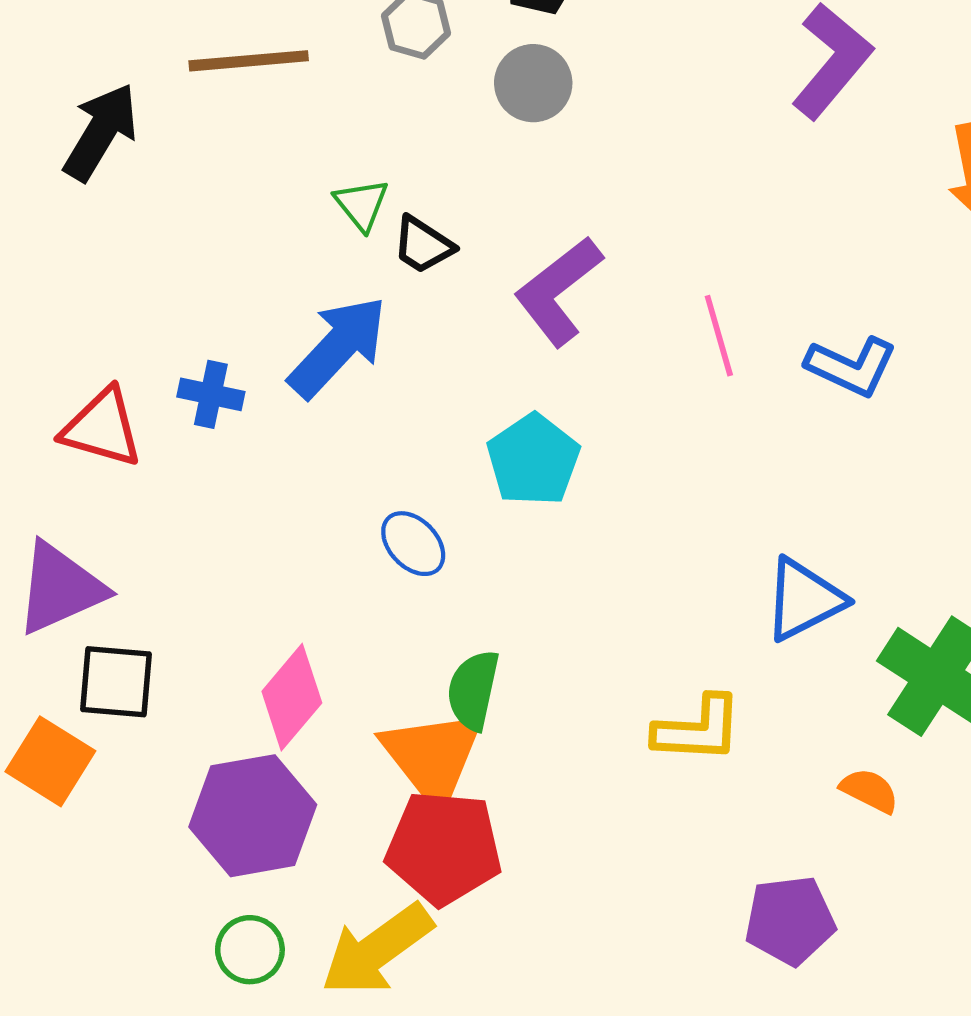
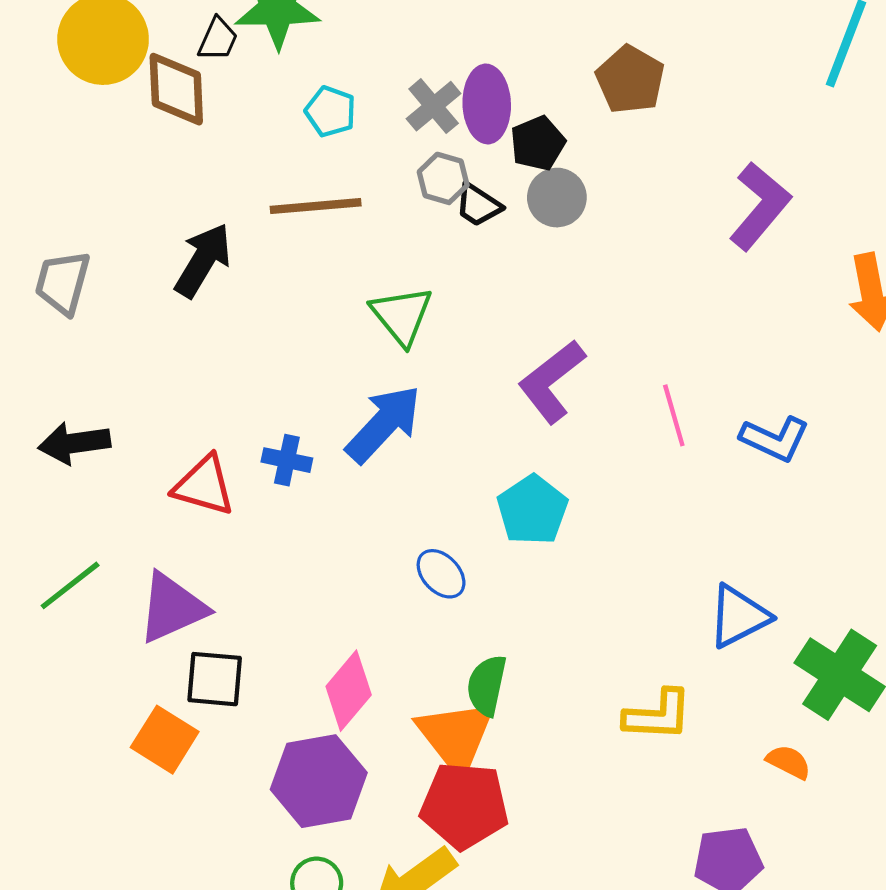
gray circle: (533, 83) -> (557, 198), moved
green triangle: (362, 205) -> (402, 316), size x1.5
black trapezoid: (423, 245) -> (478, 205), moved

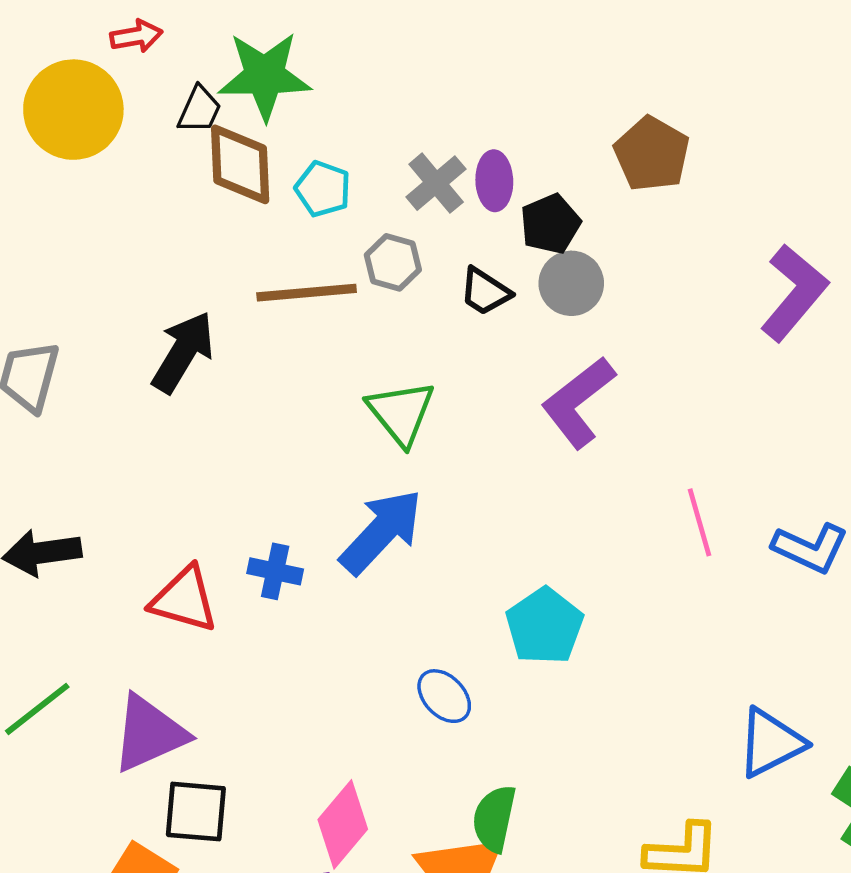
brown diamond: (176, 89) -> (240, 164), moved
purple ellipse: (487, 104) -> (494, 181), size x0.7
gray hexagon: (443, 178) -> (393, 262), moved
purple L-shape: (552, 381) -> (578, 402), moved

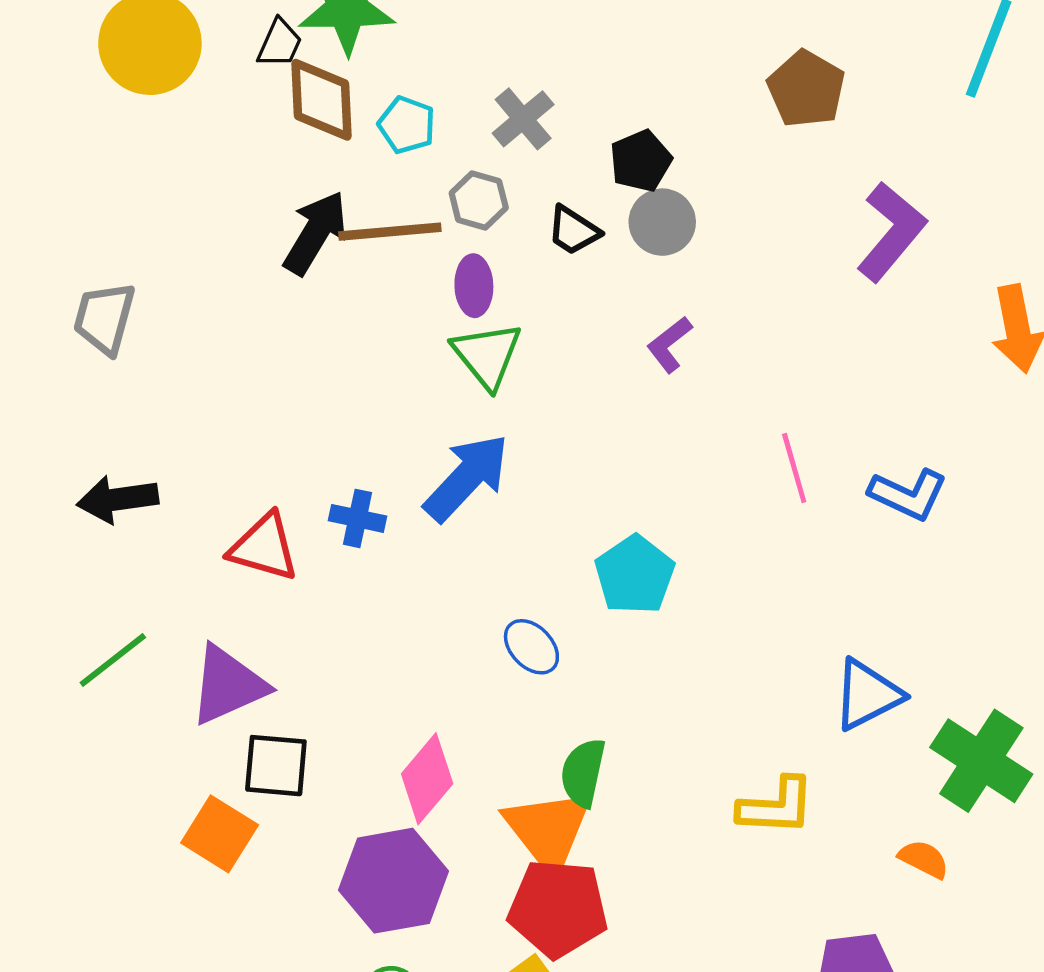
brown pentagon: (652, 154) -> (806, 89), moved
purple ellipse: (494, 181) -> (474, 286), moved
black arrow: (183, 352) -> (316, 233), moved
purple L-shape: (578, 402) -> (669, 344), size x0.6

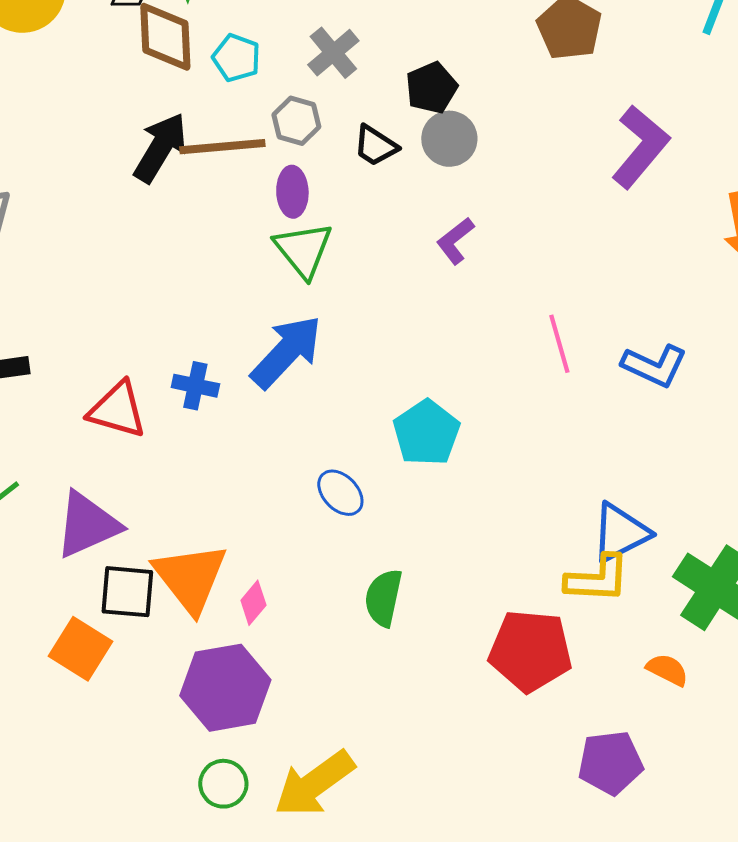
pink diamond: (427, 779) -> (253, 603), size x0.6
yellow L-shape: (776, 806) -> (597, 579), moved
orange triangle: (548, 830) -> (190, 578), moved
red pentagon: (558, 908) -> (530, 651), moved

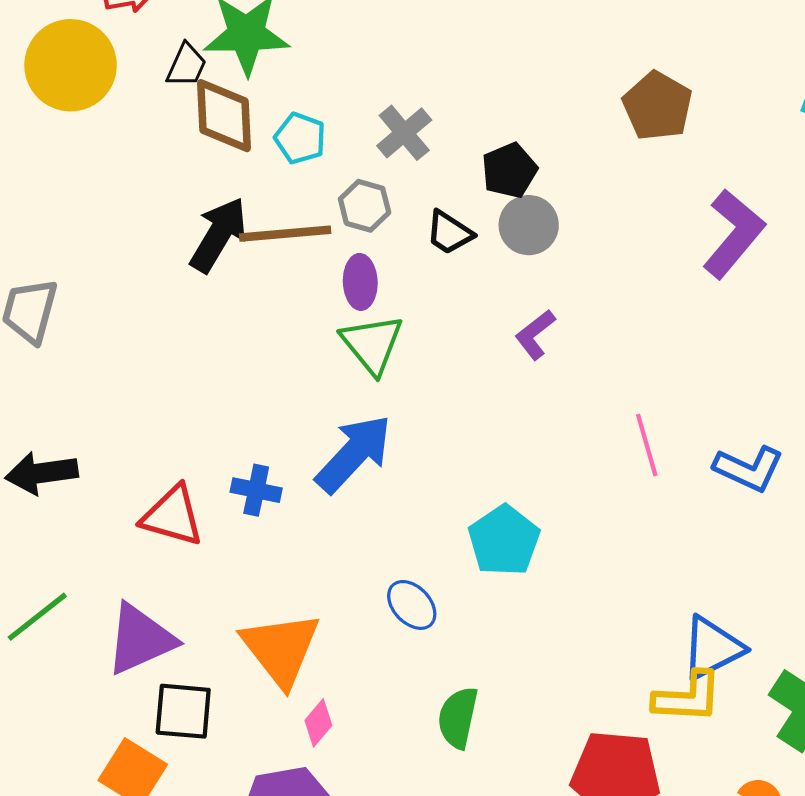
orange triangle: (190, 578) -> (281, 649), moved

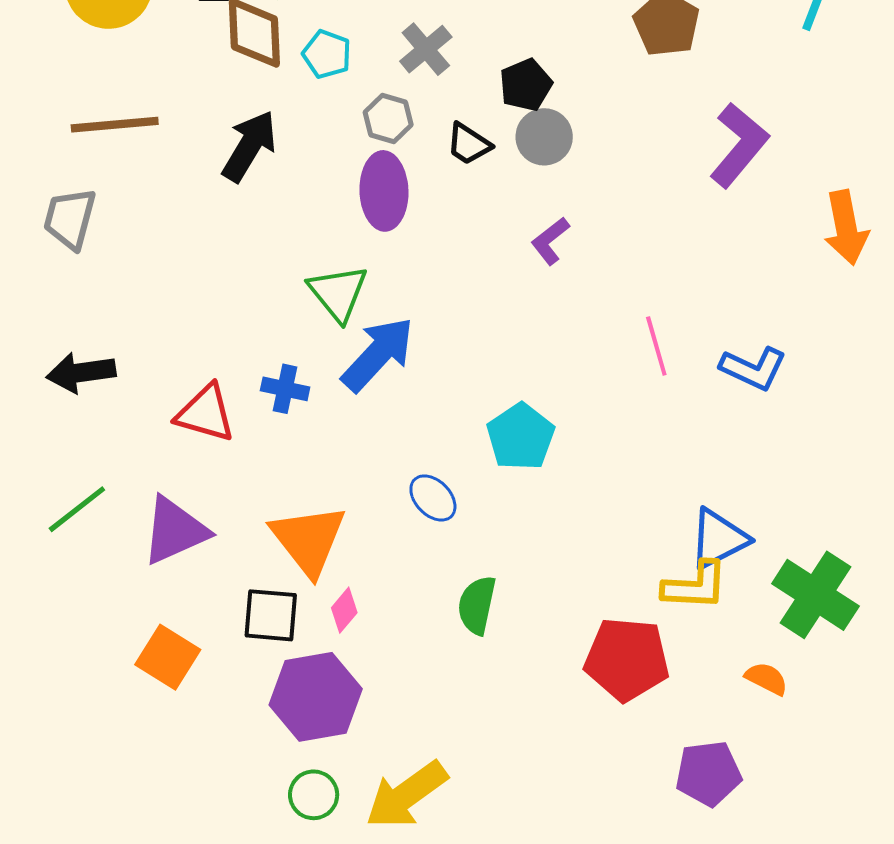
brown line: (285, 234) -> (115, 125), moved
purple ellipse: (360, 282) -> (384, 191), size x1.5
green triangle: (372, 344) -> (338, 293), moved
black square: (183, 711) -> (271, 615), moved

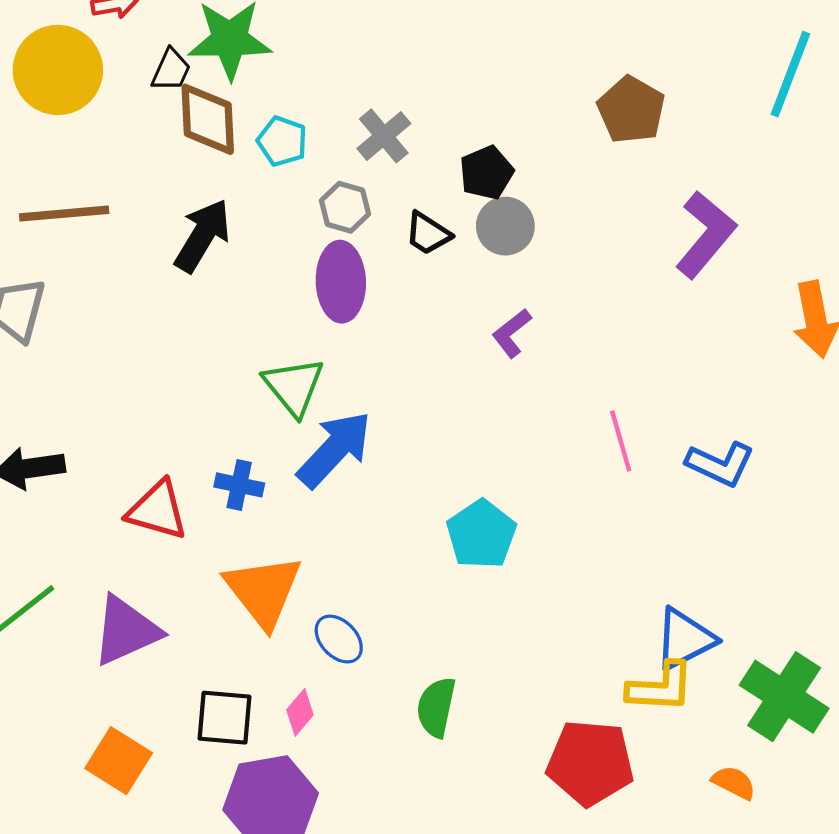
blue ellipse: (433, 498) -> (339, 639), moved
orange triangle: (308, 540) -> (263, 591), moved

